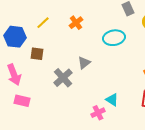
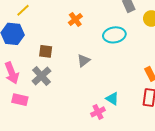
yellow line: (43, 23) -> (23, 10), moved
brown square: (37, 54) -> (46, 51), moved
gray cross: (63, 78) -> (41, 76), moved

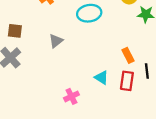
cyan triangle: (112, 99) -> (101, 78), moved

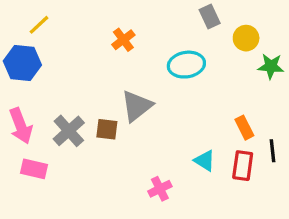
brown square: (15, 31) -> (107, 129), moved
gray triangle: (56, 41) -> (137, 106), size x1.5

